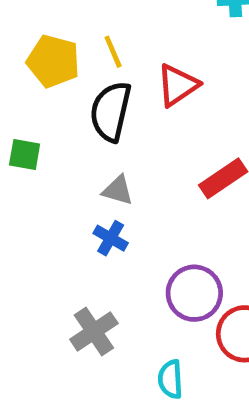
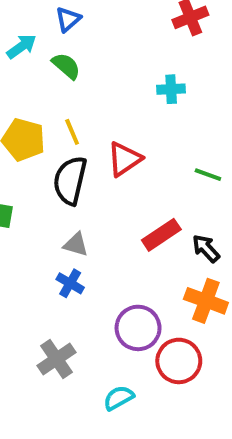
cyan semicircle: (170, 379) -> (119, 398), turned 64

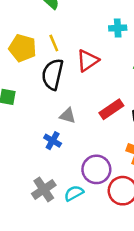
cyan cross: (171, 89) -> (118, 28), moved
gray triangle: (76, 244) -> (68, 116), moved
cyan semicircle: (119, 398) -> (74, 193), moved

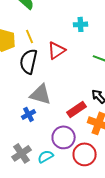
red rectangle: (111, 109) -> (77, 109), moved
gray triangle: (68, 116) -> (41, 94), size x1.6
blue cross: (53, 141) -> (29, 114), turned 32

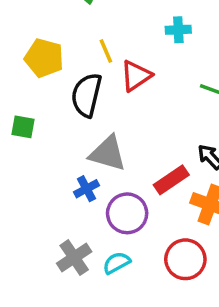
yellow line: (30, 36) -> (106, 51), moved
purple circle: (64, 137) -> (127, 213), moved

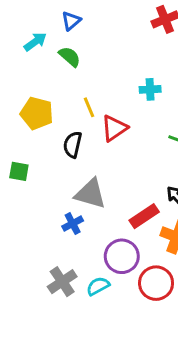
black semicircle: (87, 95) -> (73, 145), size x0.7
purple circle: (127, 213) -> (122, 256), moved

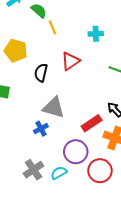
yellow line: (89, 107) -> (53, 27), moved

